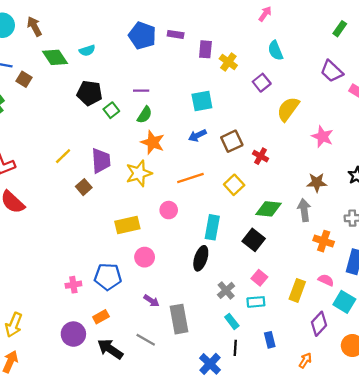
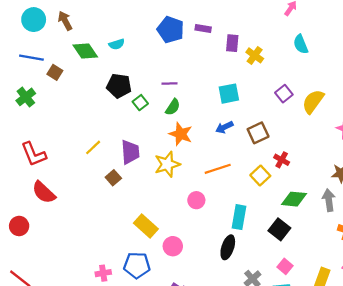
purple square: (262, 83) -> (284, 94), moved
red cross: (261, 156) -> (282, 160), moved
yellow rectangle: (127, 225) -> (146, 226), moved, turned 55

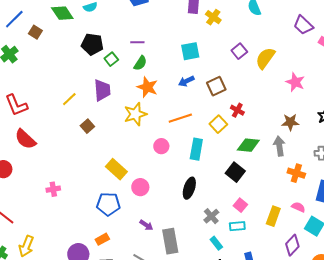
blue line: (31, 58) -> (14, 19), turned -55
purple trapezoid: (130, 152) -> (102, 90), moved
cyan rectangle: (239, 217) -> (196, 149), moved
pink cross: (103, 273) -> (53, 189), moved

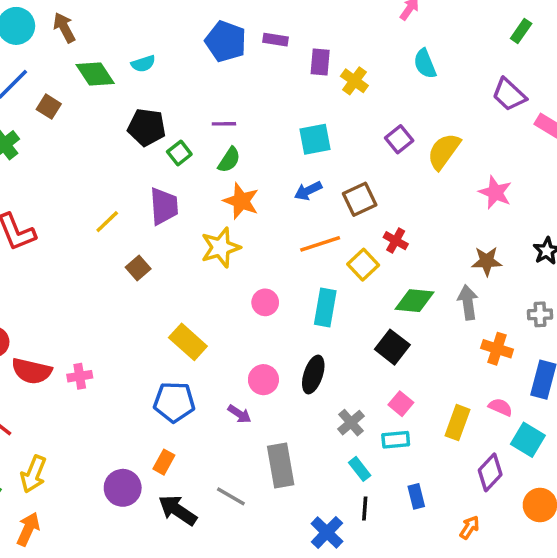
orange line: (180, 118) -> (320, 244), moved
red semicircle: (25, 139) -> (32, 371), moved, turned -30
pink circle: (140, 187) -> (263, 380), moved
purple arrow: (146, 225) -> (239, 414), moved
orange rectangle: (102, 239) -> (164, 462), turned -32

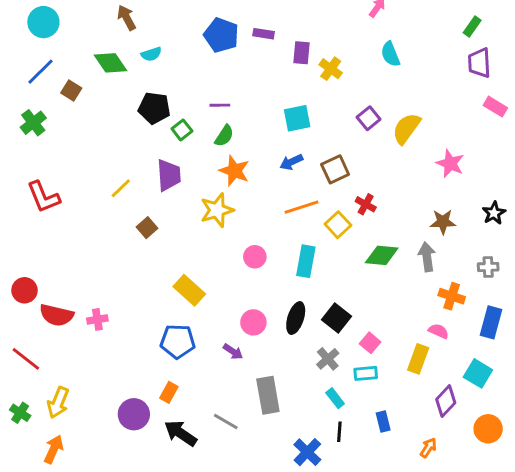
brown arrow: (64, 28) -> (127, 18), moved
purple trapezoid: (509, 95) -> (479, 63), moved, turned 44
black square: (392, 347) -> (336, 318), moved
pink semicircle: (500, 407) -> (439, 331), moved

